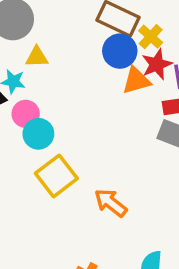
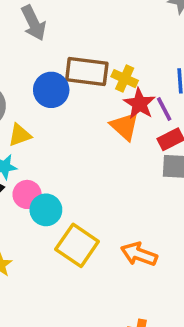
blue circle: (120, 51) -> (51, 90), moved
orange triangle: (136, 81) -> (125, 126), turned -44

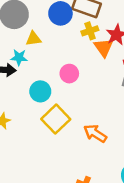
yellow cross: (125, 79) -> (90, 31), moved, turned 35
pink circle: (27, 194) -> (69, 74), moved

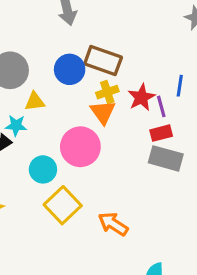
orange triangle: (104, 47) -> (103, 112), moved
pink circle: (69, 74) -> (80, 147), size x1.6

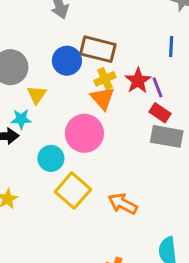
blue line: (180, 86) -> (171, 47), moved
yellow triangle: (35, 102) -> (37, 95), turned -42
red rectangle: (161, 133) -> (160, 113), turned 54

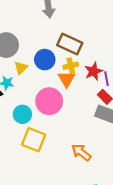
blue circle: (67, 61) -> (45, 60), moved
yellow square: (73, 191) -> (34, 140), turned -30
orange arrow: (123, 204) -> (81, 152), moved

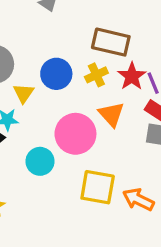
brown rectangle: (70, 44) -> (111, 42), moved
orange triangle: (67, 79) -> (111, 114), moved
yellow square: (34, 140) -> (98, 187), moved

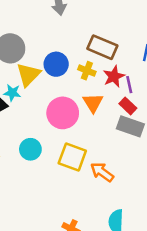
yellow cross: (96, 75) -> (87, 71), turned 36
yellow triangle: (24, 93) -> (28, 75), size x1.5
cyan circle: (40, 161) -> (30, 149), moved

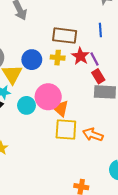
orange triangle: (93, 103) -> (60, 108), moved
red rectangle: (128, 106) -> (98, 76), turned 32
cyan circle: (30, 149) -> (27, 105), moved

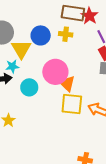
red star: (80, 56) -> (89, 16), moved
cyan circle: (27, 105) -> (29, 87), moved

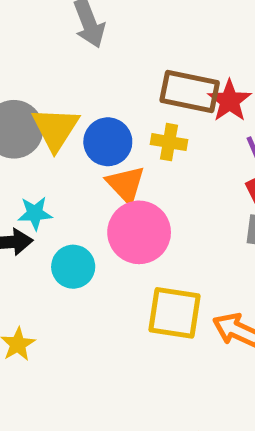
yellow triangle: (21, 49) -> (55, 129), moved
orange triangle: (67, 83) -> (126, 184), moved

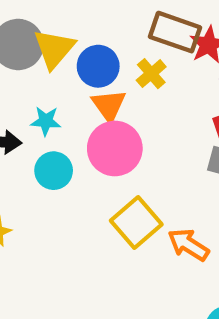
yellow cross: (169, 142) -> (151, 74), turned 32
cyan star: (35, 213) -> (46, 121), moved
yellow square: (174, 313) -> (136, 222), turned 33

